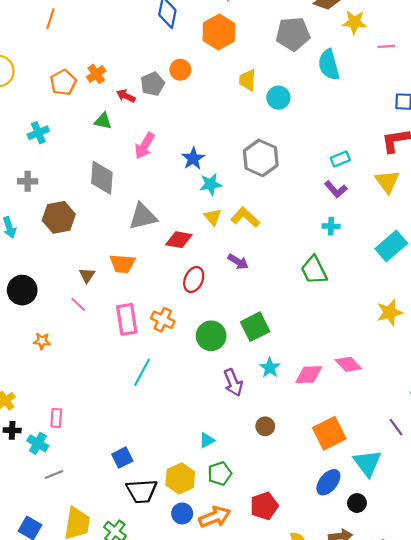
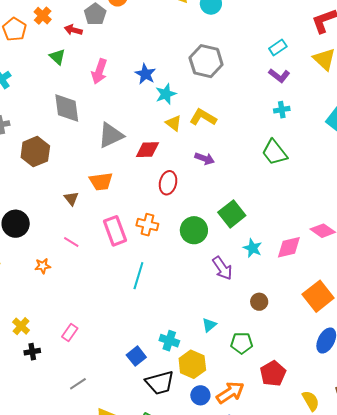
green triangle: (103, 121) -> (57, 57), turned 42
pink line: (78, 304) -> (71, 242), moved
pink rectangle: (56, 418) -> (70, 332), turned 42
cyan cross: (38, 443) -> (169, 341), moved
green pentagon: (220, 474) -> (242, 343), moved, turned 30

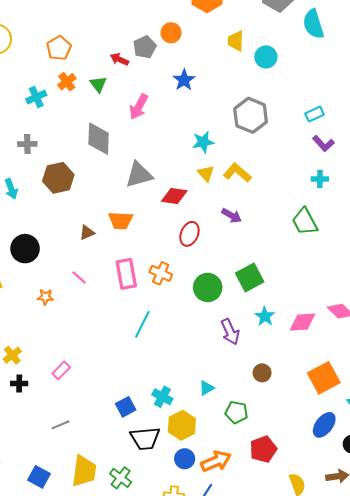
orange cross: (43, 16) -> (67, 82), moved
cyan rectangle: (278, 47) -> (314, 114), moved
blue star: (145, 74) -> (184, 80), moved
brown triangle: (71, 198) -> (87, 233), turned 35

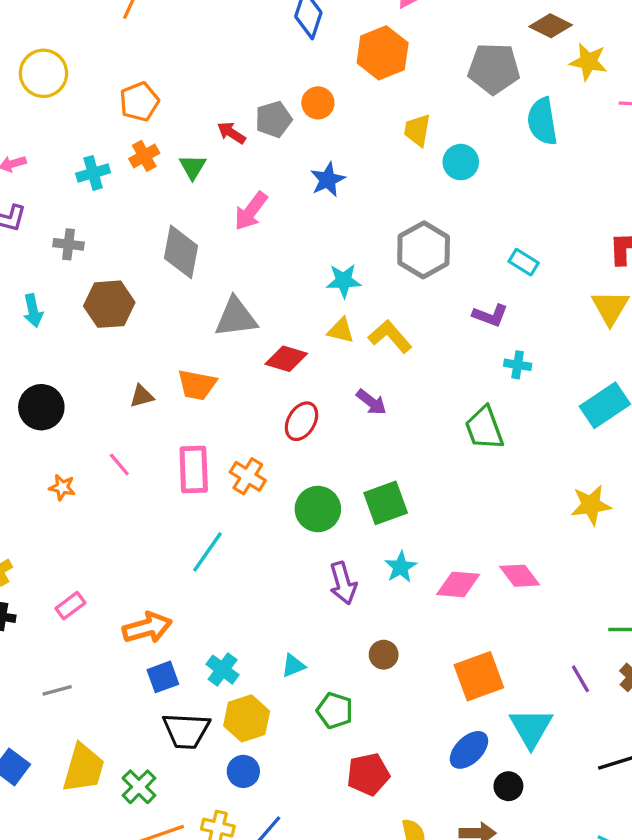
cyan rectangle: (314, 114) -> (524, 262), turned 48
purple L-shape: (323, 143) -> (490, 315), moved, turned -35
yellow triangle: (206, 173) -> (341, 330), turned -42
orange arrow: (216, 461) -> (147, 628), moved

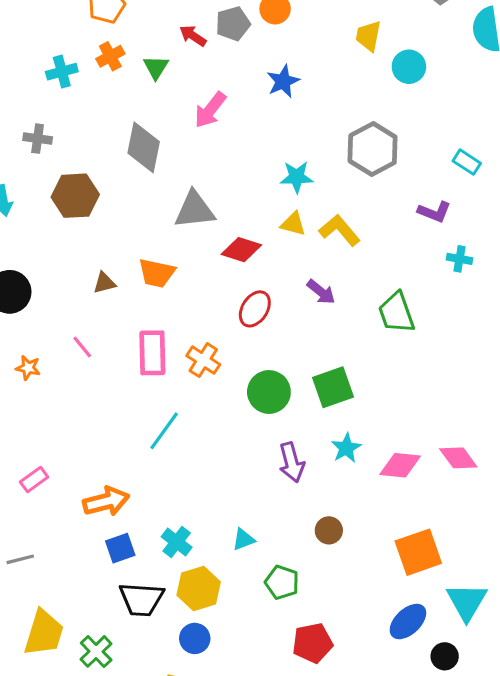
green trapezoid: (484, 428) -> (396, 313), moved

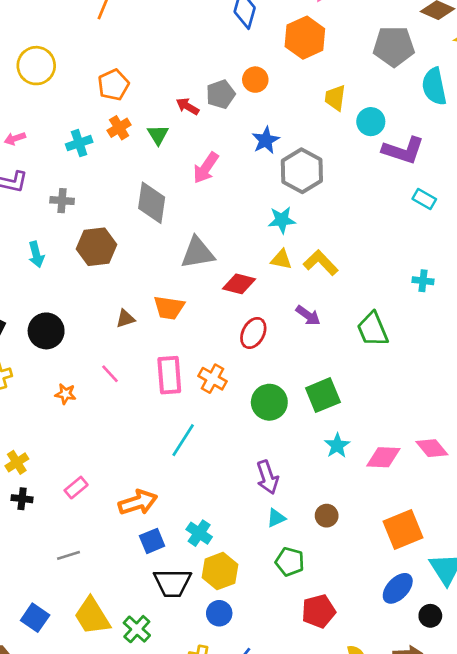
gray hexagon: (373, 149) -> (302, 171), moved
purple L-shape: (434, 212) -> (403, 150), moved, size x1.5
purple arrow: (292, 462) -> (267, 477), moved
cyan triangle: (243, 539) -> (276, 518), moved
yellow trapezoid: (44, 633) -> (92, 616), turned 135

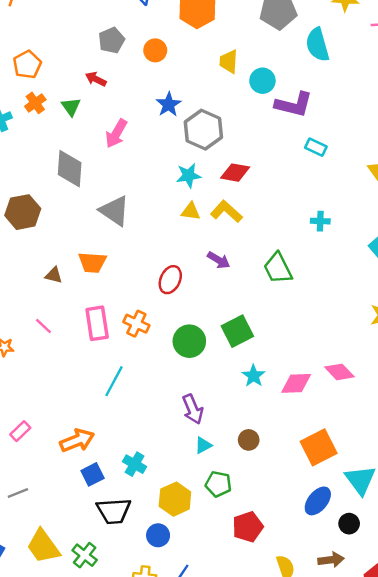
gray pentagon: (221, 94) -> (112, 40), moved
gray triangle: (198, 253) -> (115, 211), turned 48
red diamond: (239, 284) -> (235, 173), moved
brown triangle: (125, 319) -> (54, 275), turned 36
yellow hexagon: (220, 571) -> (175, 499), moved

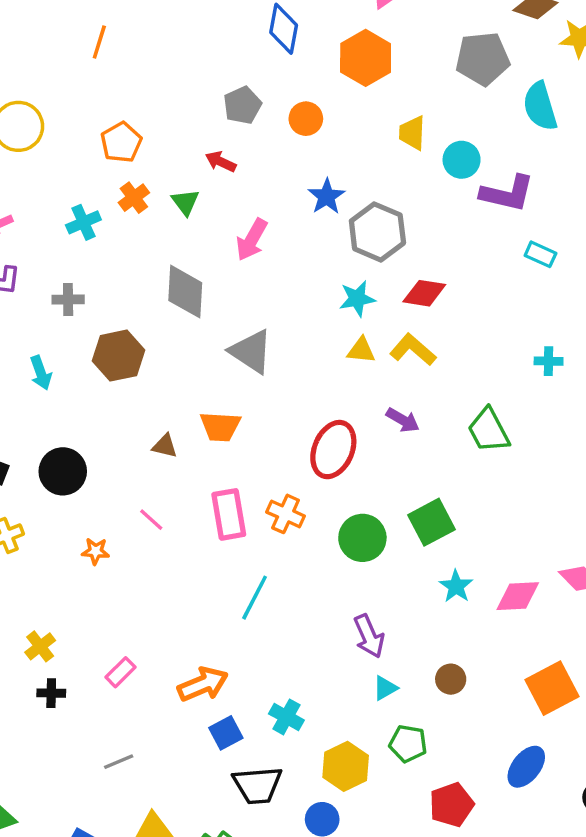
red ellipse: (170, 280) -> (333, 450), size x1.4
blue ellipse: (318, 501) -> (526, 767), moved

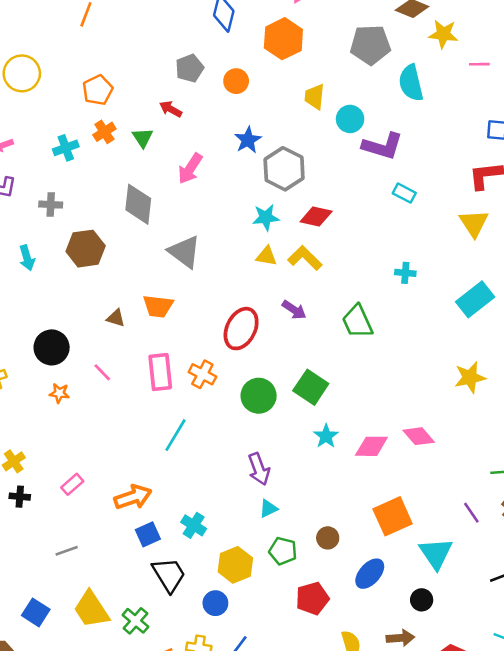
black circle: (63, 471) -> (52, 347), moved
green square: (432, 522) -> (311, 387), turned -32
brown circle: (451, 679) -> (328, 538), moved
black trapezoid: (257, 785) -> (169, 575), turned -120

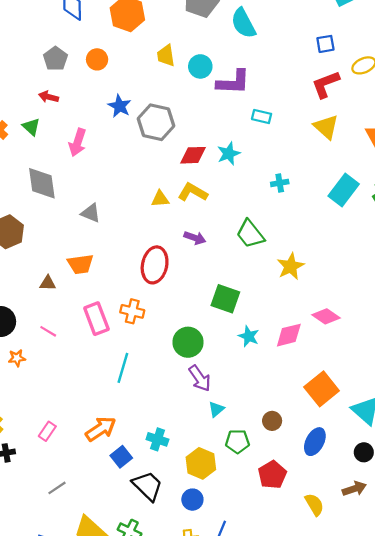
cyan star: (266, 217) -> (229, 154), moved
gray triangle: (184, 252) -> (91, 213), size x0.7
yellow star: (470, 377) -> (291, 266), moved
green circle: (259, 396) -> (188, 342), moved

